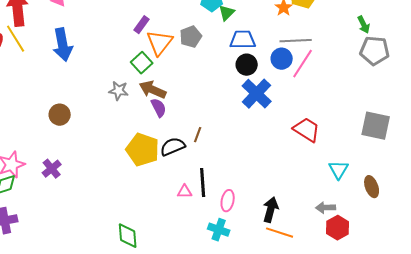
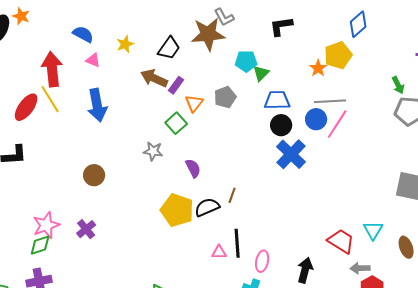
orange triangle: (160, 43) -> (194, 103), size x0.7
brown arrow: (153, 90) -> (154, 78), moved
red trapezoid: (307, 130) -> (341, 241), moved

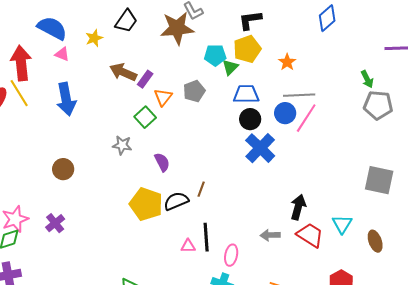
blue semicircle: (83, 34) -> (52, 28), size x1.4
black trapezoid: (169, 48) -> (126, 21), moved
yellow pentagon: (338, 55) -> (247, 49), moved
gray arrow: (360, 268) -> (270, 235), moved
black arrow: (305, 270) -> (298, 207), moved

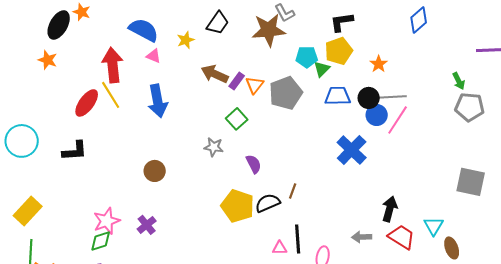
gray pentagon: (194, 91) -> (286, 93), size x1.5
orange triangle: (163, 97) -> (255, 85), moved
black circle: (250, 119) -> (369, 98), moved
brown ellipse: (375, 241) -> (452, 248), moved

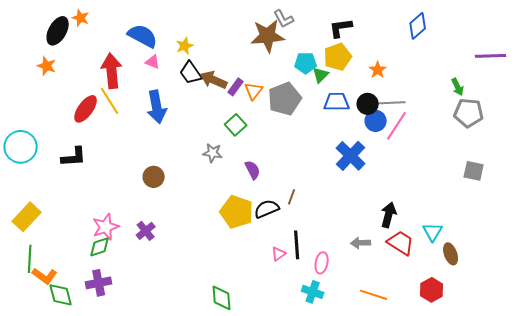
black trapezoid: (218, 23) -> (191, 73), moved, turned 110
gray square: (471, 182) -> (474, 171), moved, size x0.7
pink triangle: (280, 248) -> (279, 254), turned -35

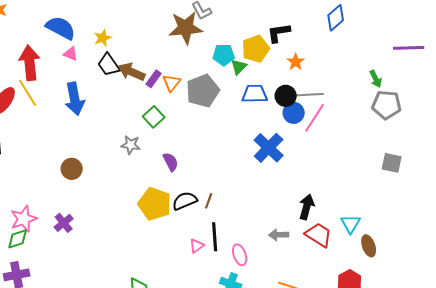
black L-shape: (341, 28) -> (279, 33), moved
brown line: (292, 197) -> (209, 201), moved
pink ellipse: (322, 263) -> (240, 255), turned -30

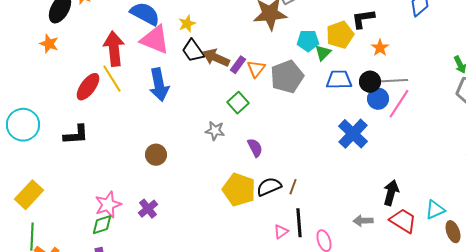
pink triangle: (71, 54) -> (155, 40), size x2.0
cyan triangle: (351, 224) -> (435, 210), turned 35

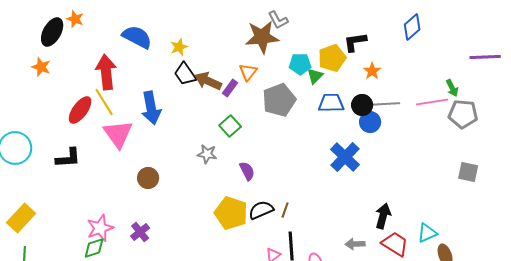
pink triangle: (155, 40) -> (118, 134), moved, turned 32
orange triangle: (256, 69) -> (248, 72), moved
pink line: (399, 104) -> (432, 102), moved, turned 48

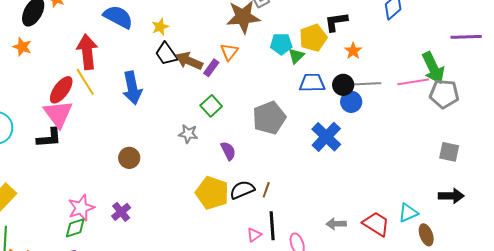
green arrow: (452, 88) -> (433, 68), size x1.8
gray pentagon: (279, 100) -> (269, 118), moved
pink triangle: (118, 134) -> (58, 114), moved
black arrow: (383, 216) -> (451, 196), moved, turned 75

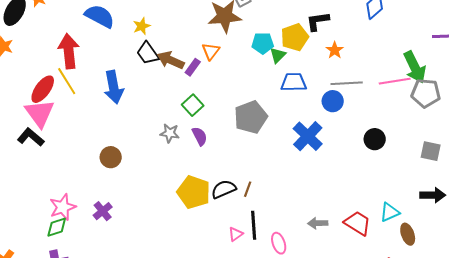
black circle: (343, 85) -> (375, 139), moved
black L-shape: (49, 138) -> (31, 137), turned -136
purple semicircle: (228, 151) -> (200, 136), moved

